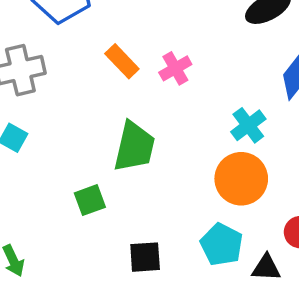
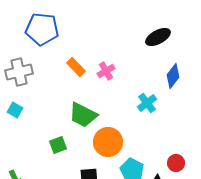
green trapezoid: (134, 147) -> (83, 115), turned 104
orange circle: (241, 179) -> (108, 142), moved

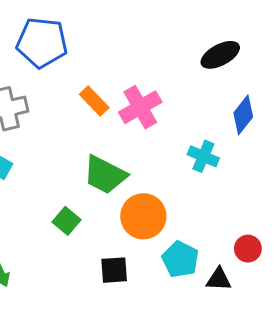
pink cross: (106, 71) -> (140, 107), size x1.5
cyan cross: (147, 103) -> (203, 156), turned -30
green square: (58, 145) -> (66, 221), turned -30

